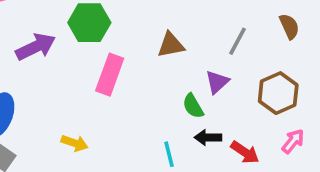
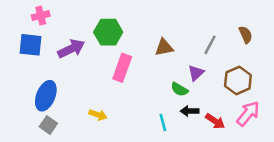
green semicircle: (193, 106) -> (179, 89), turned -30
pink arrow: (293, 141) -> (248, 114), size x1.5

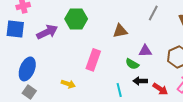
gray line: (210, 45) -> (153, 13), moved
pink rectangle: (122, 68) -> (93, 60), moved
purple triangle: (196, 73) -> (145, 51), turned 40

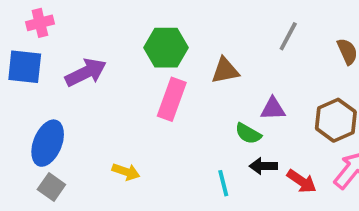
green hexagon: (76, 19) -> (166, 48), moved
pink rectangle: (93, 60) -> (172, 99), moved

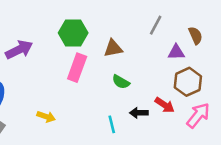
purple triangle: (273, 109) -> (176, 52), moved
green semicircle: (248, 134) -> (121, 82), moved
red arrow: (302, 181) -> (165, 105), moved

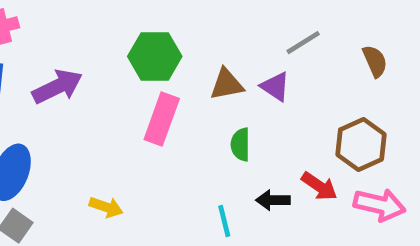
gray line: (156, 25) -> (303, 43), turned 30
purple triangle: (176, 52) -> (275, 87), moved, turned 36
green semicircle: (121, 82) -> (240, 145), turned 60
pink arrow: (198, 115) -> (380, 205), turned 64

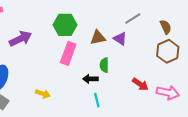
brown hexagon: (361, 145) -> (168, 51), moved
black arrow: (273, 200) -> (90, 79), moved

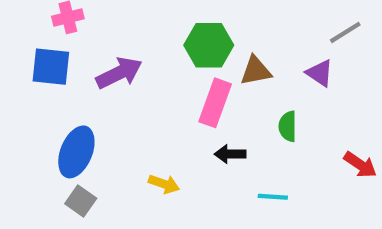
brown triangle: (98, 38) -> (256, 71), moved
black arrow: (90, 79) -> (230, 154), moved
cyan line: (97, 100) -> (273, 197), turned -72

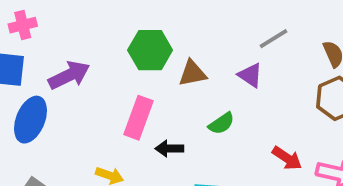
pink rectangle: (215, 103) -> (139, 118), moved
green semicircle: (288, 126) -> (221, 123), turned -124
blue ellipse: (76, 152) -> (31, 120), moved

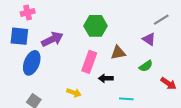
brown triangle: (193, 73) -> (118, 53), moved
green semicircle: (221, 123) -> (146, 66), moved

